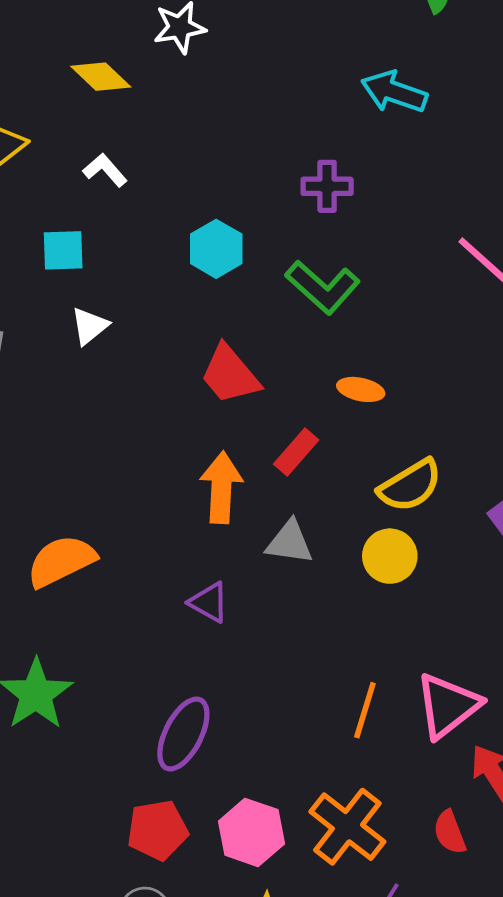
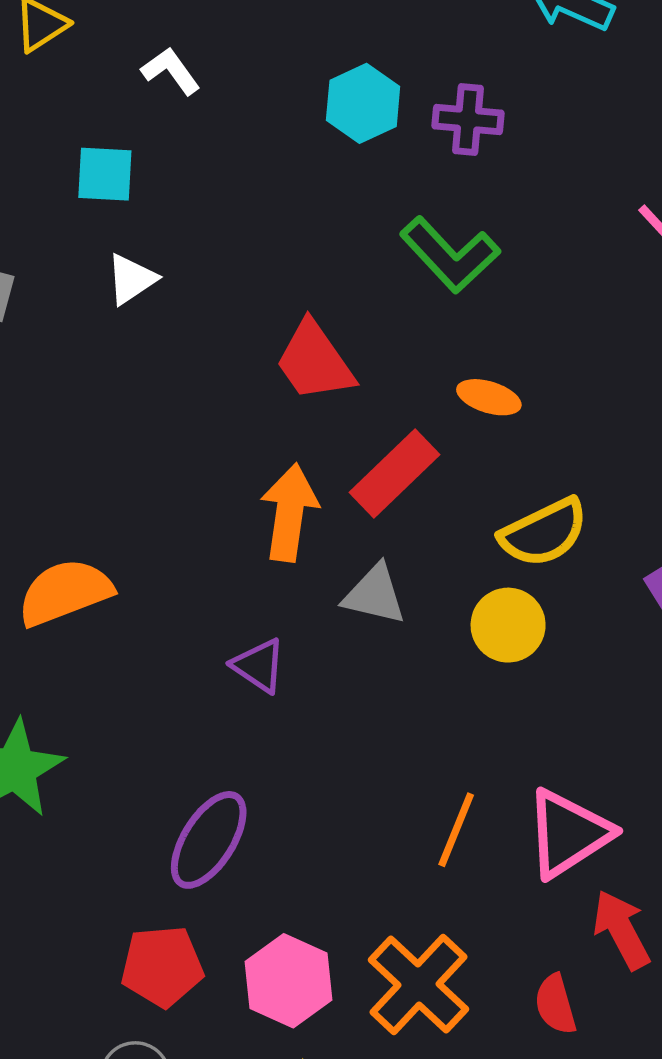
cyan hexagon: (216, 249) -> (363, 103), moved
red rectangle: (296, 452) -> (394, 474), size x1.4

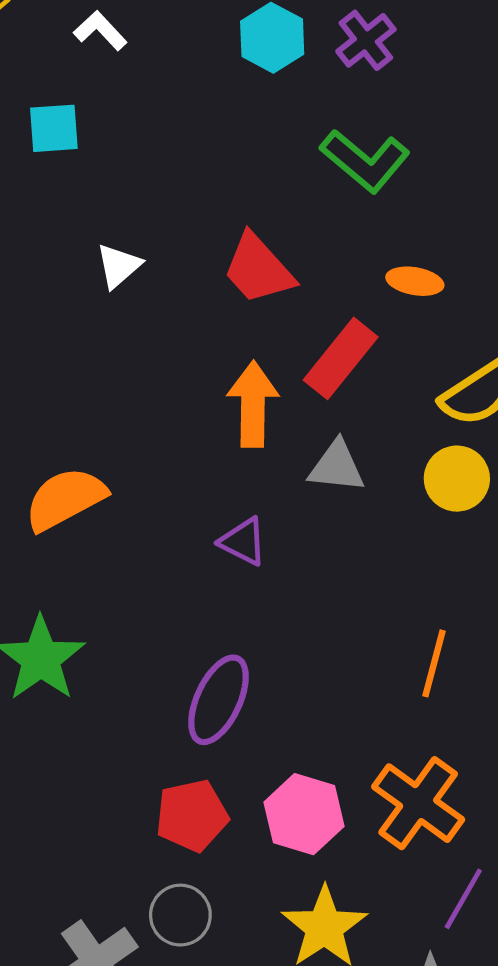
purple cross: (468, 120) -> (366, 40), turned -36
white triangle: (131, 279) -> (119, 266), moved

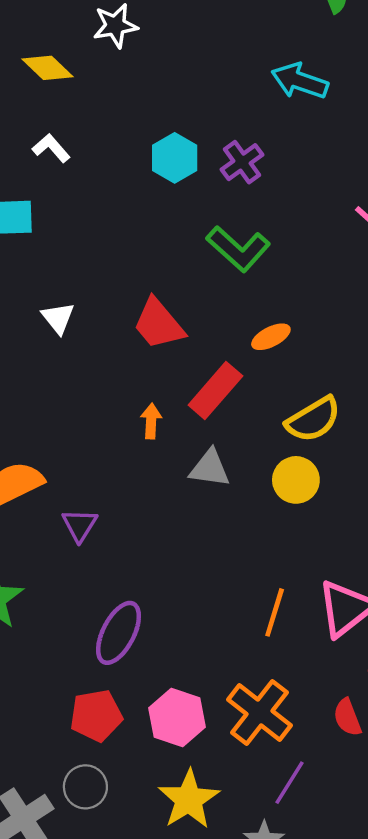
white triangle: (119, 266) -> (58, 318), turned -30
orange ellipse: (415, 281) -> (271, 337), turned -39
orange arrow: (253, 404) -> (151, 421), size x0.6
purple triangle: (243, 542) -> (80, 525), moved, turned 33

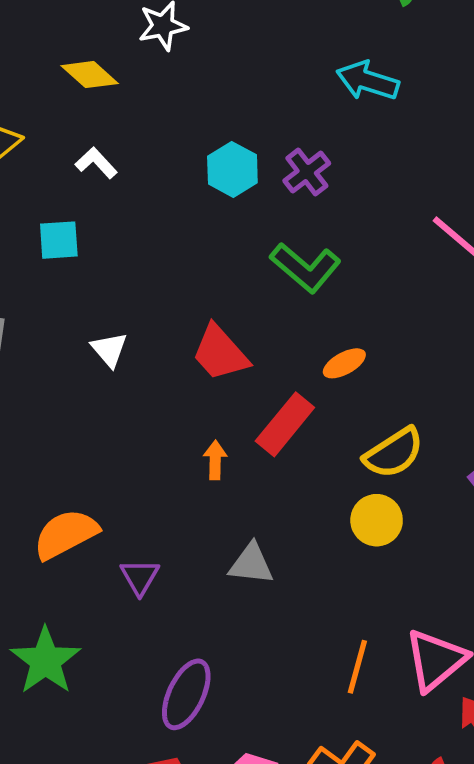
gray triangle: (210, 468) -> (251, 564), moved

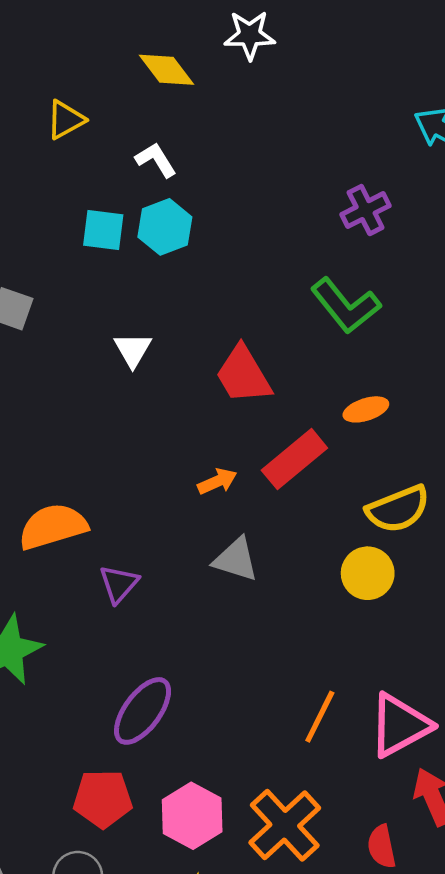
cyan hexagon: (232, 169) -> (165, 227), moved
orange arrow: (215, 460) -> (217, 481), turned 54
gray triangle: (251, 564) -> (236, 559), moved

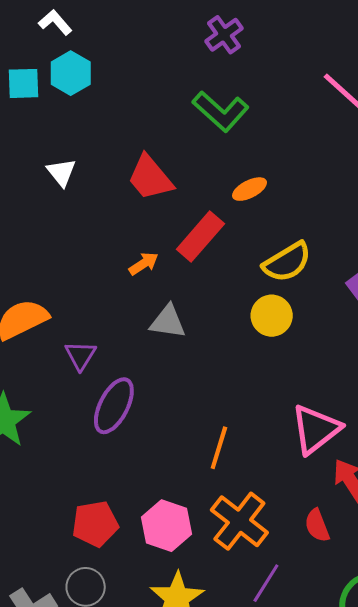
purple ellipse: (143, 711) -> (114, 406), moved
orange line: (320, 717) -> (219, 448), moved

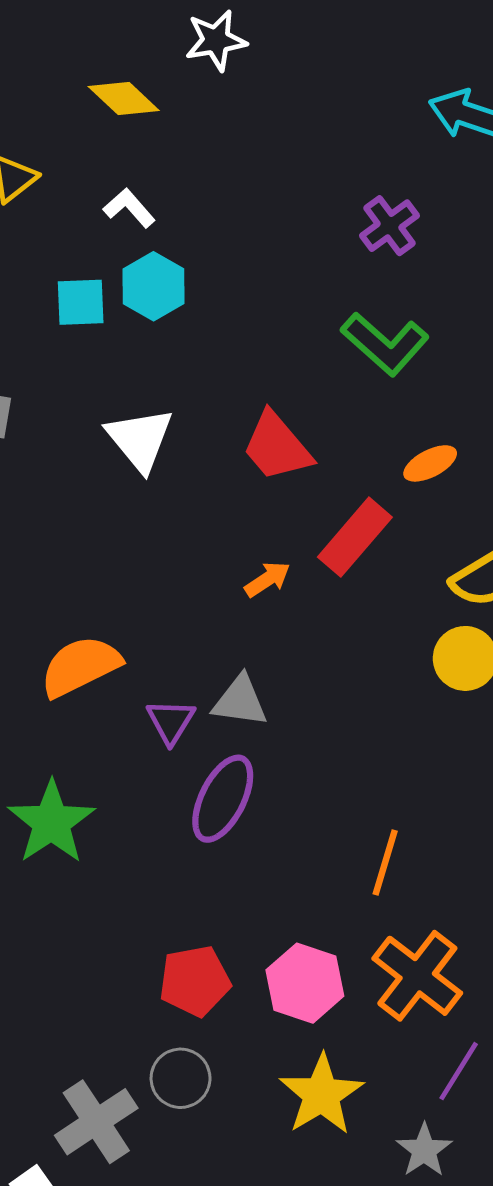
white triangle: (61, 172) -> (140, 439), size x1.5
gray triangle: (168, 322) -> (240, 701), moved

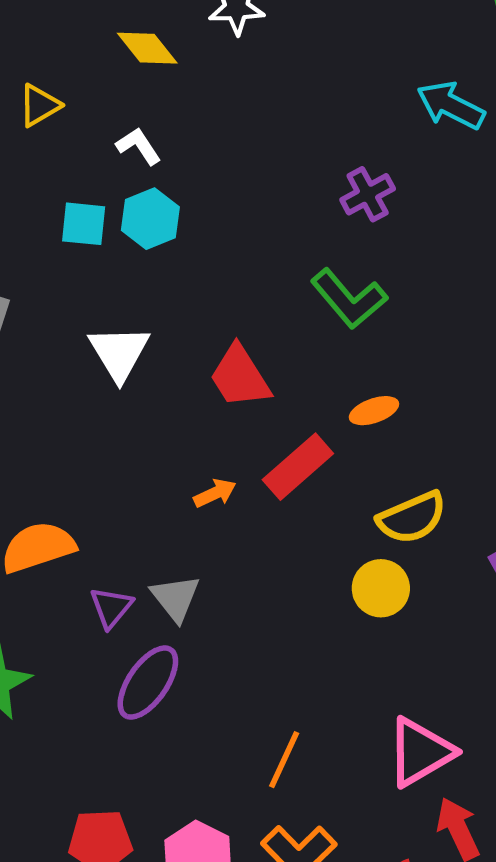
gray triangle: (240, 701) -> (175, 598), turned 36

